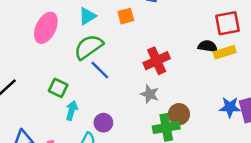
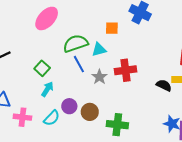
cyan triangle: (87, 16) -> (99, 50), moved
black semicircle: (208, 46) -> (164, 85), moved
gray star: (150, 94) -> (99, 77), moved
brown circle: (179, 114) -> (90, 112), moved

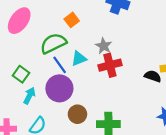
orange square: (112, 28) -> (72, 20), moved, turned -32
cyan triangle: (99, 50) -> (79, 59), moved
gray star: (99, 77) -> (104, 46), moved
purple circle: (69, 106) -> (59, 88), moved, size x1.6

